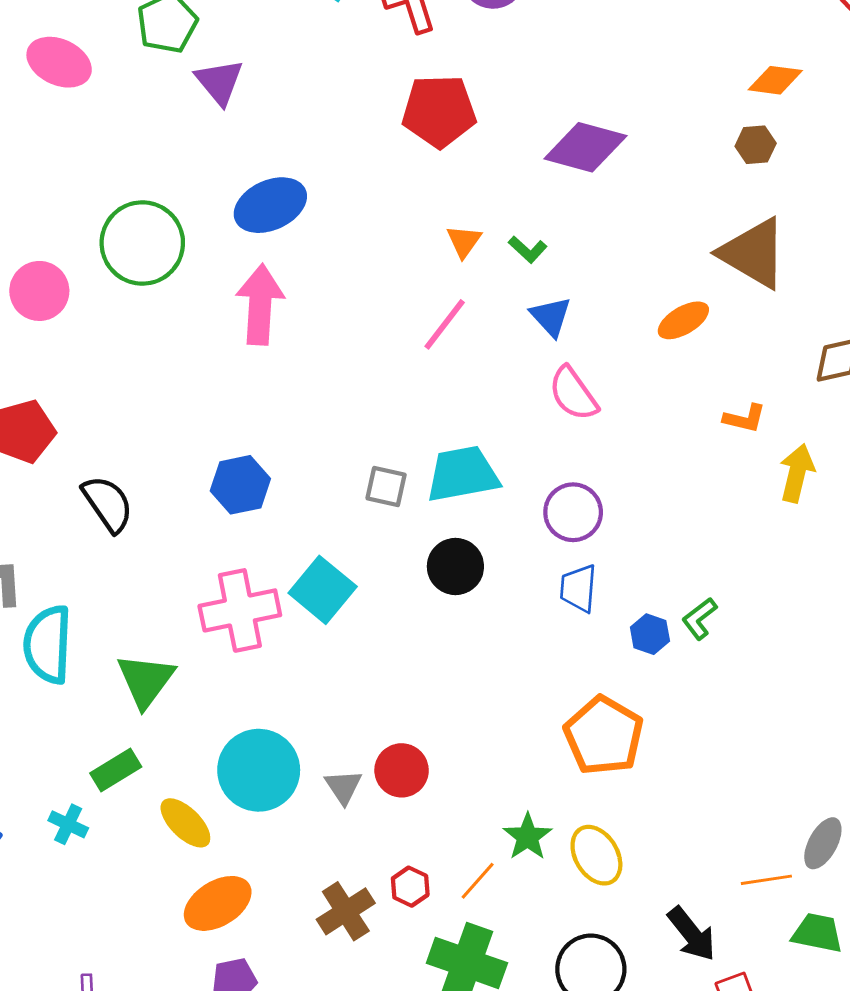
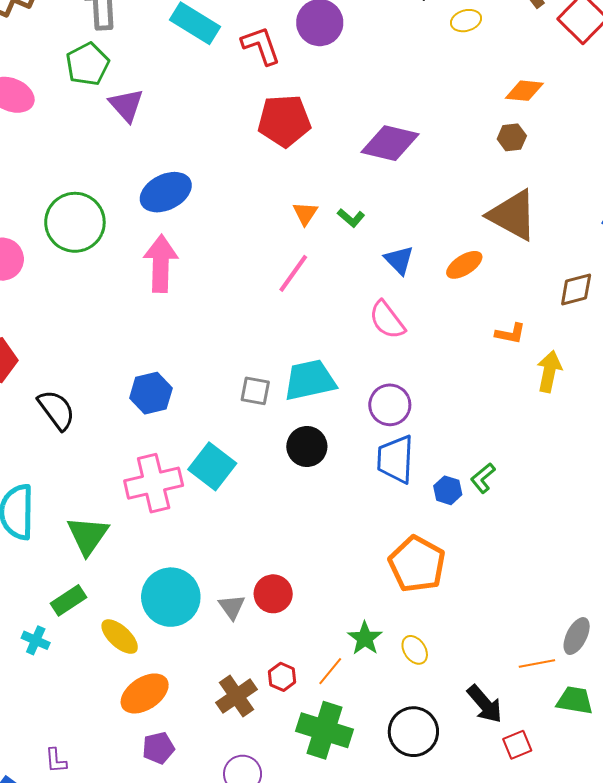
blue triangle: (551, 317) -> (399, 260), moved
blue trapezoid: (578, 588) -> (395, 459), size x1.4
yellow ellipse: (596, 855) -> (415, 650), size x0.7

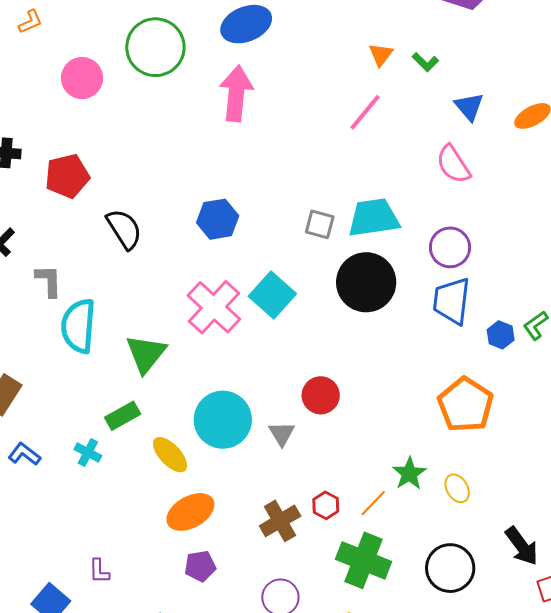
black circle: (307, 447) -> (366, 282), size x1.5
pink cross: (154, 483) -> (214, 307), turned -38
red circle: (273, 594) -> (321, 395), moved

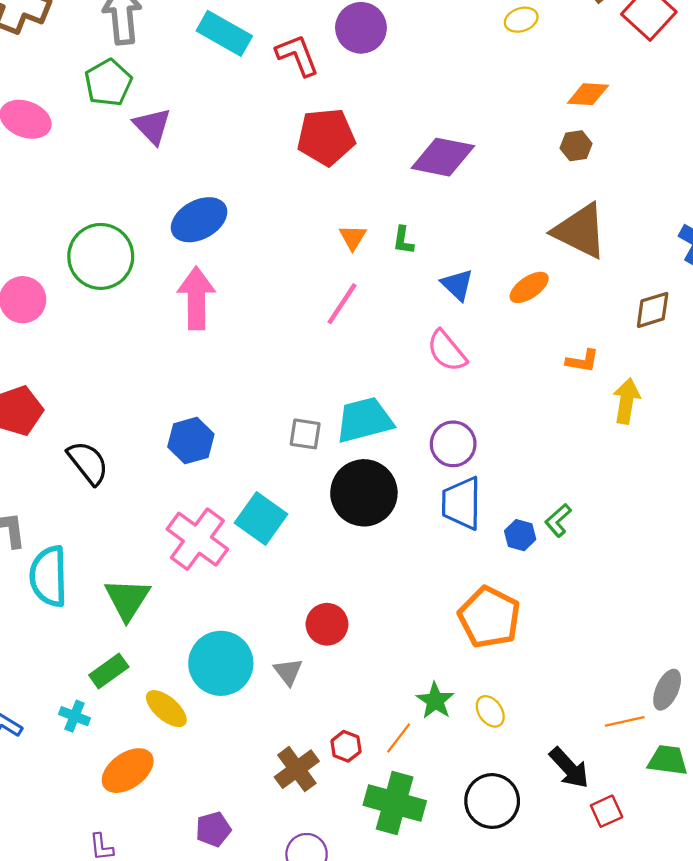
green L-shape: (425, 62) -> (403, 240), turned 60
orange ellipse: (190, 512) -> (128, 771), moved

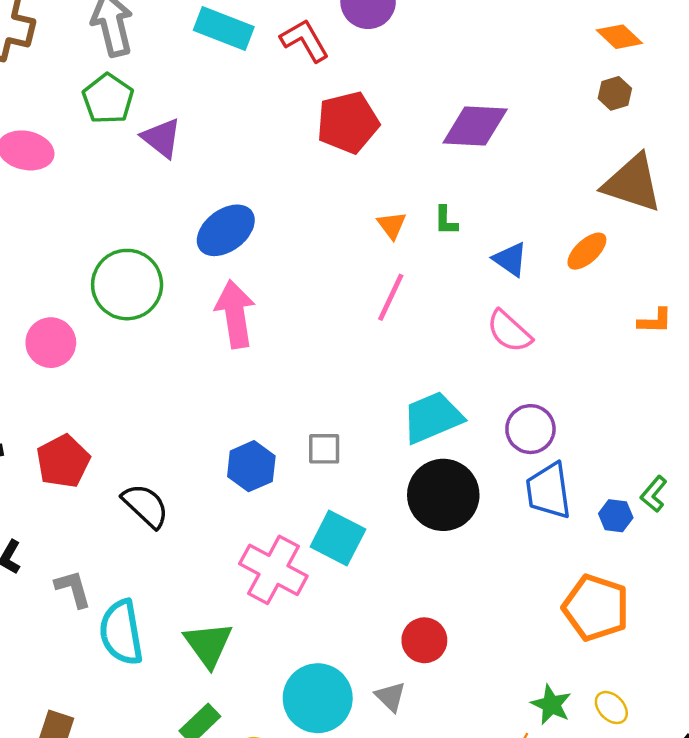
orange diamond: (588, 94) -> (619, 37), turned 48
gray square: (305, 434) -> (324, 449), moved

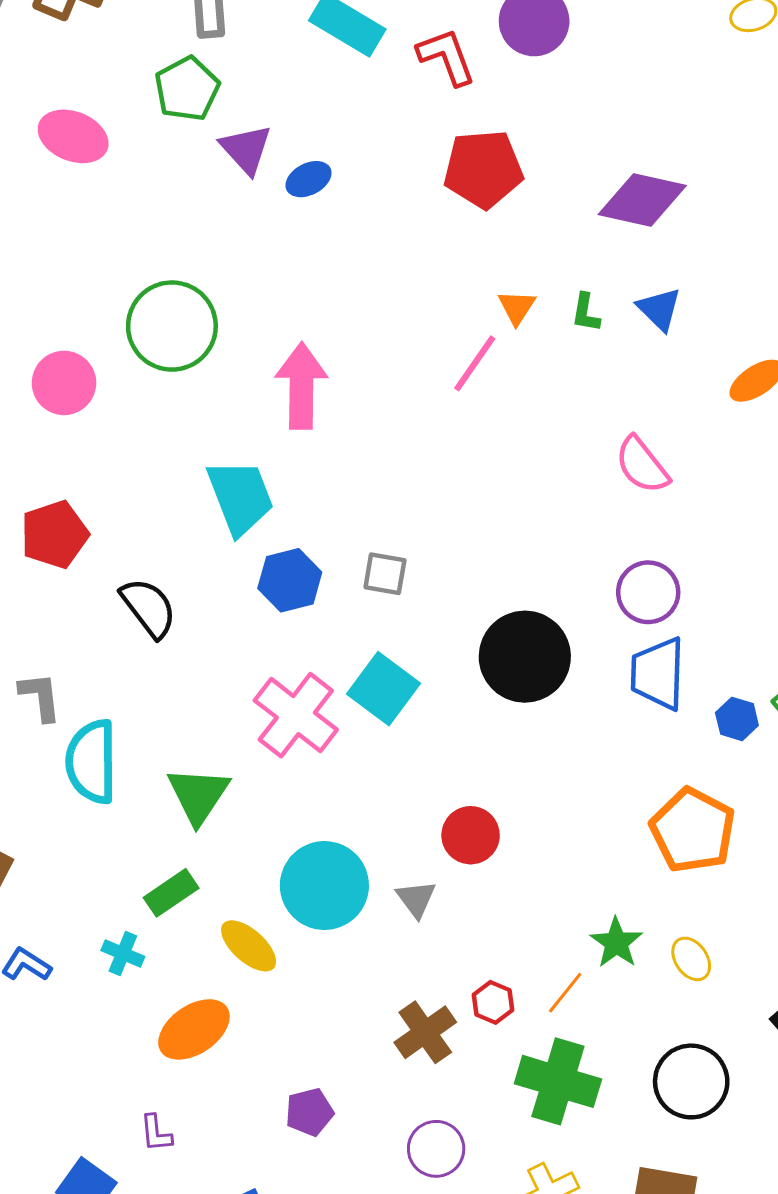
blue ellipse: (226, 230) -> (309, 179), moved, size x0.6
blue triangle: (510, 259) -> (659, 309), moved
pink line: (391, 297) -> (475, 363), moved
cyan trapezoid: (432, 417) -> (240, 497), moved, turned 82

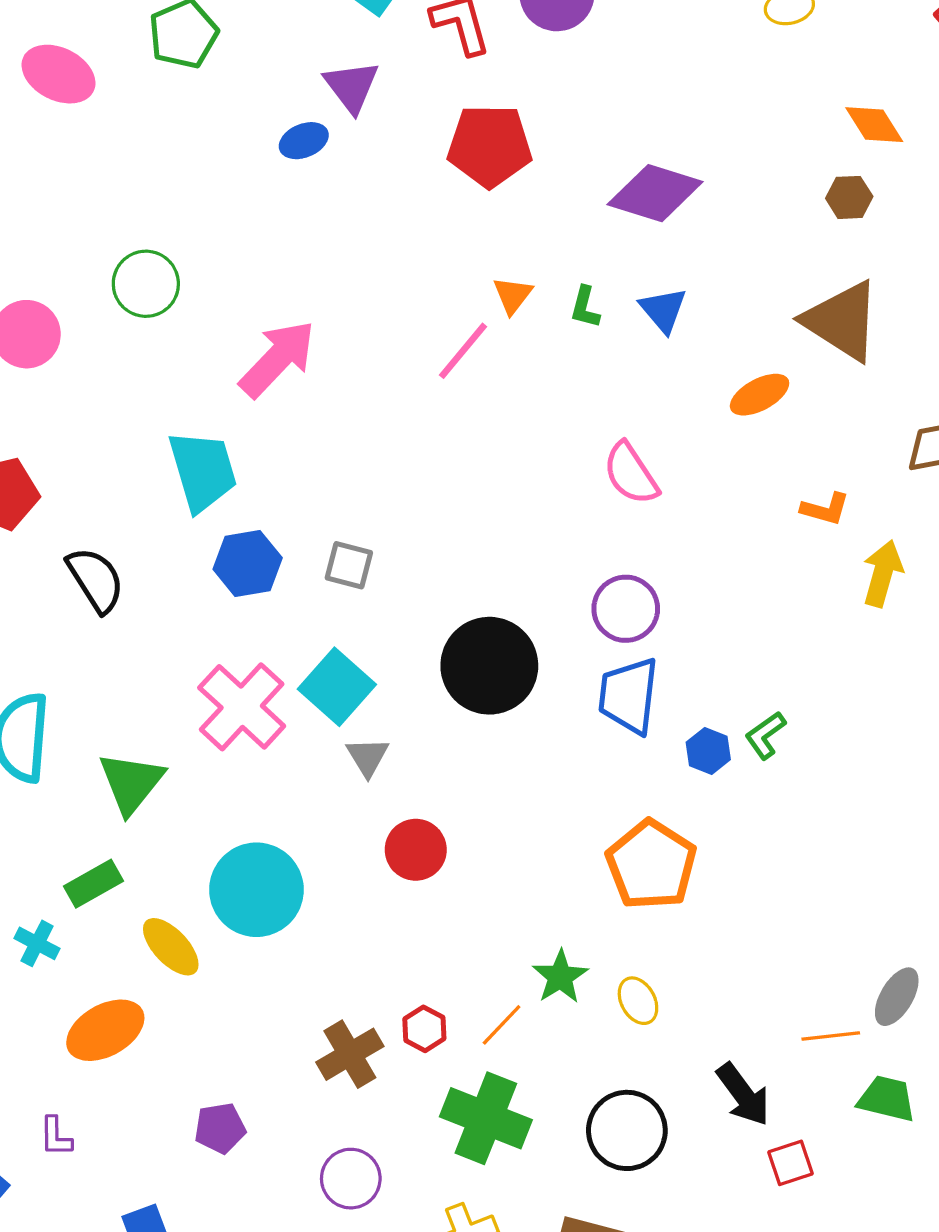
purple triangle: (246, 149) -> (352, 86), moved
green circle: (172, 326) -> (146, 284), size x0.7
pink arrow: (301, 386) -> (277, 359), turned 38
gray triangle: (416, 899) -> (368, 757), moved

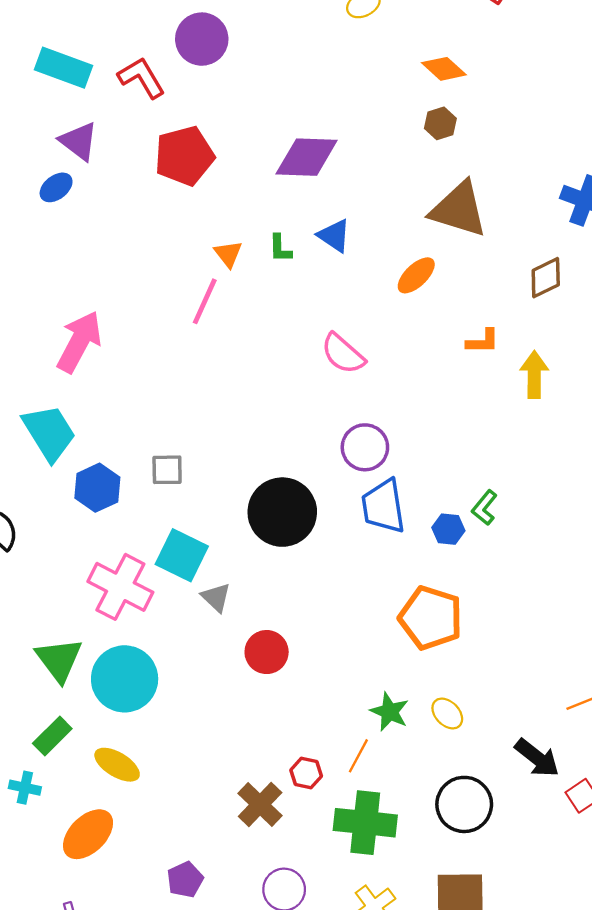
cyan circle: (256, 890) -> (125, 679), moved

